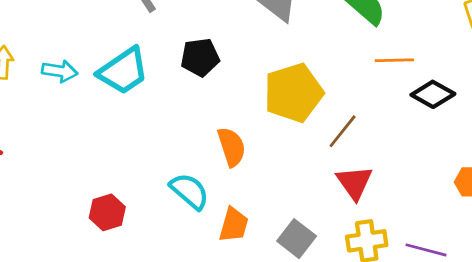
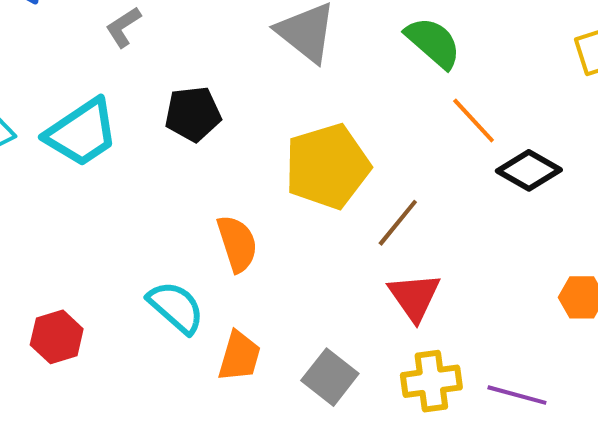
orange line: (394, 60) -> (474, 121), turned 48

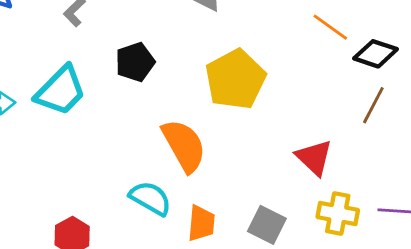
brown line: (398, 223) -> (373, 105), moved
orange semicircle: (237, 244) -> (184, 146), size x1.4
yellow cross: (431, 381) -> (338, 214), turned 30

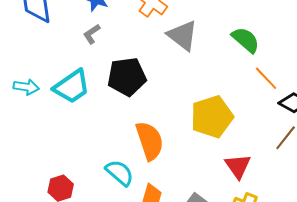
black pentagon: (135, 62) -> (127, 77), size x1.4
yellow pentagon: (235, 79) -> (212, 117), moved

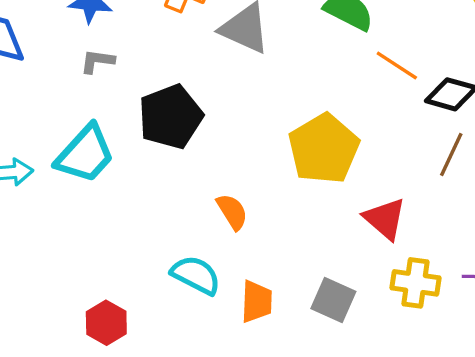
gray L-shape: (92, 34) -> (97, 61), turned 55
orange semicircle: (150, 141) -> (232, 212), size x0.6

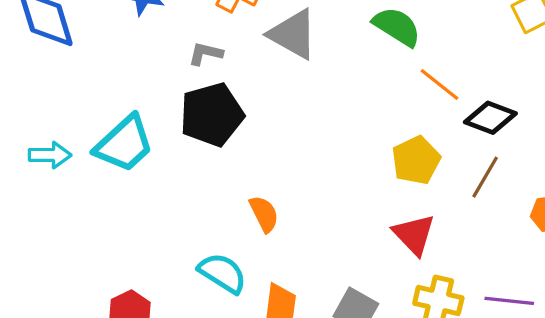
gray L-shape: (97, 61) -> (205, 54), moved
yellow pentagon: (324, 149) -> (416, 160), moved, size x0.7

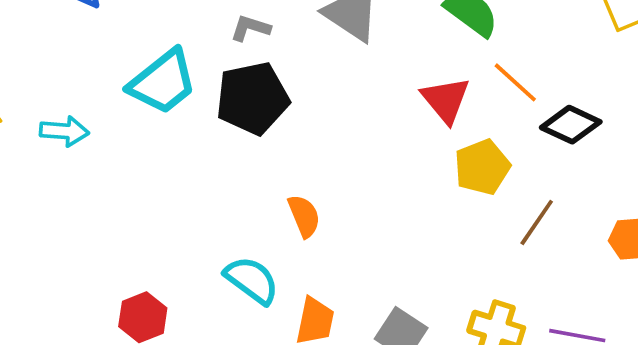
cyan trapezoid: (124, 144) -> (163, 82), moved
brown line: (485, 177) -> (537, 222), moved
red triangle: (414, 234) -> (446, 100), moved

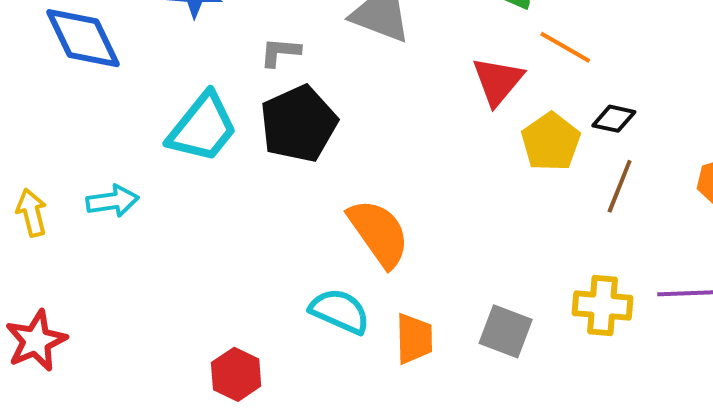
red triangle: (446, 100) -> (498, 81), turned 32
black diamond: (571, 125) -> (614, 119), moved, size x0.7
orange semicircle: (304, 216) -> (379, 233), size x1.6

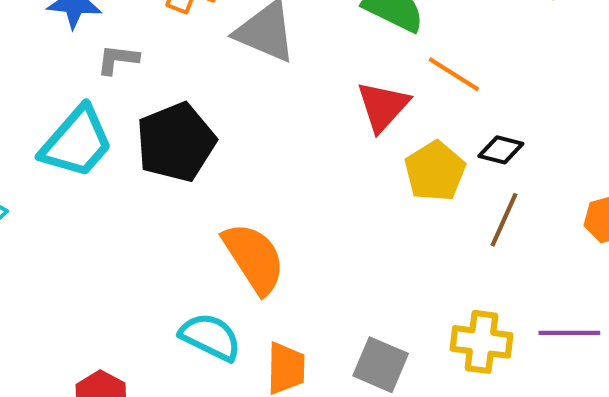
gray L-shape: (280, 52) -> (118, 59), moved

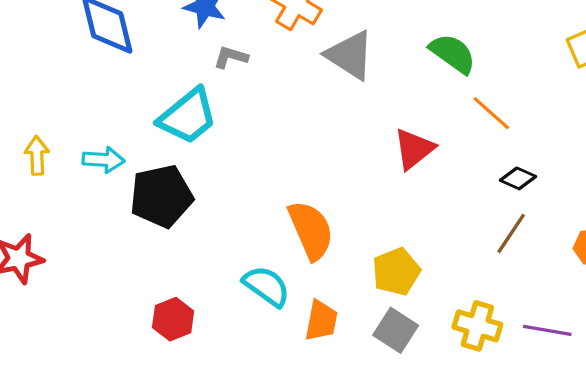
red triangle: (383, 106) -> (414, 149), moved
black pentagon: (176, 142) -> (161, 196), moved
yellow pentagon: (435, 171) -> (396, 272), moved

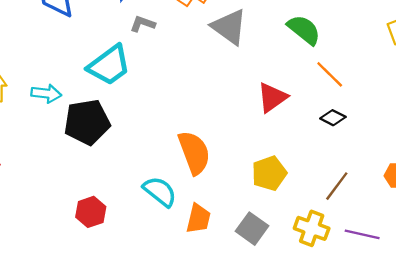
black diamond: (518, 178) -> (333, 118), moved
brown line: (511, 233) -> (337, 186), moved
yellow pentagon: (396, 272) -> (269, 173), moved

